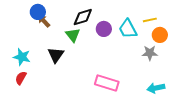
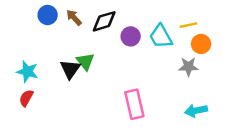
brown arrow: (44, 21) -> (74, 18), moved
green triangle: (73, 35) -> (85, 62), moved
pink rectangle: (107, 83) -> (134, 104), turned 60

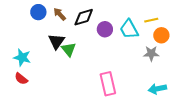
black triangle: (70, 69) -> (56, 41), moved
red semicircle: (26, 98) -> (21, 79), turned -80

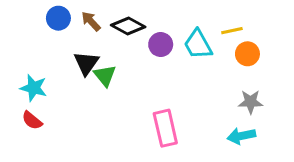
black diamond: (84, 17) -> (128, 26), turned 45
gray star: (151, 53) -> (251, 102), moved

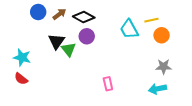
brown arrow: (91, 21) -> (59, 14), turned 96
purple circle: (161, 45) -> (87, 36), moved
pink rectangle: (165, 128) -> (108, 84), size x0.6

